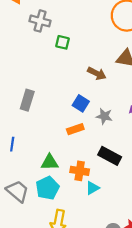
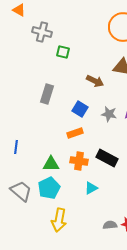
gray rectangle: (27, 100) -> (47, 94), moved
gray star: (104, 116) -> (109, 114), moved
orange cross: (80, 171) -> (79, 161), moved

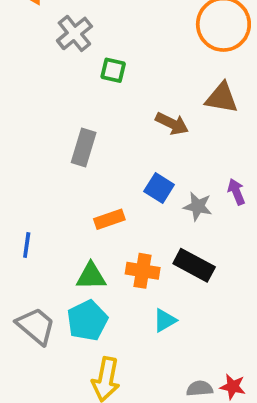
gray cross: (42, 32) -> (74, 33), turned 36
blue square: (80, 109) -> (159, 188), moved
gray star: (109, 114) -> (198, 206), moved
orange rectangle: (75, 133) -> (109, 219), moved

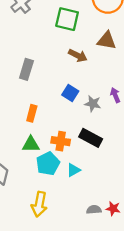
green square: (113, 70) -> (67, 19), moved, size x1.6
orange rectangle: (109, 219) -> (32, 113), moved, turned -56
cyan pentagon: (87, 320) -> (48, 164), moved

